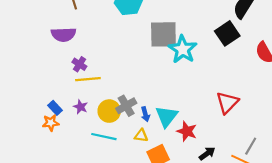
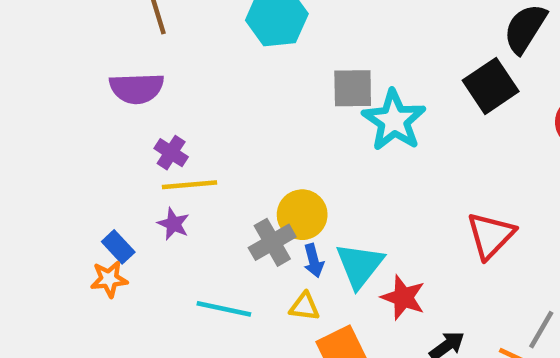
gray square: (163, 34) -> (353, 88), size x0.7
purple star: (80, 107) -> (173, 224), moved
yellow circle: (109, 111) -> (302, 215), moved

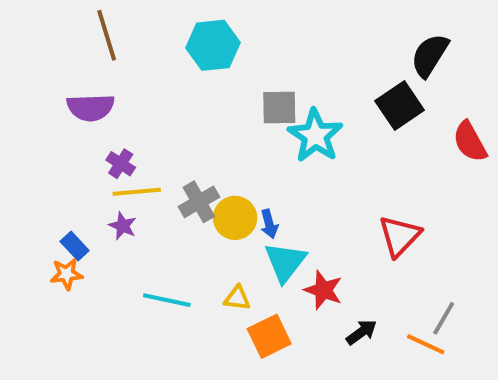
gray cross: (272, 242) -> (199, 202), moved
blue arrow: (314, 261) -> (269, 224), moved

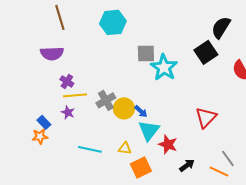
blue arrow: (269, 224) -> (141, 111), turned -32
gray line: (444, 318) -> (228, 158), turned -66

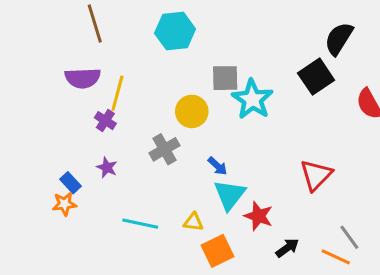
yellow line: (75, 95) -> (117, 93), moved, turned -70
yellow circle: (124, 108) -> (192, 111), moved

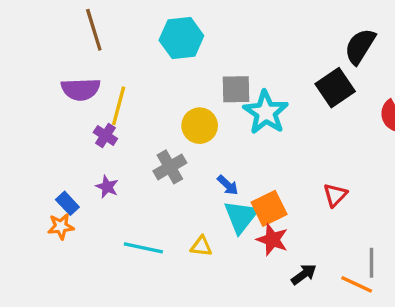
red triangle: (316, 175) -> (335, 195), size x0.7
gray line: (349, 237) -> (372, 263), turned 36
orange square: (218, 251) -> (269, 208), moved

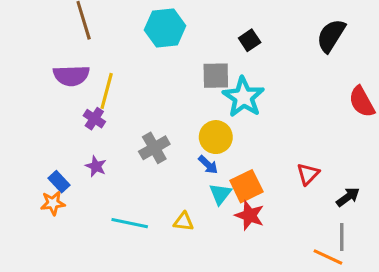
black square: (335, 88) -> (250, 40), moved, size x0.6
yellow circle: (200, 126) -> (216, 137), moved
cyan triangle: (241, 217) -> (220, 194), size x0.7
black arrow: (304, 274) -> (348, 197), moved

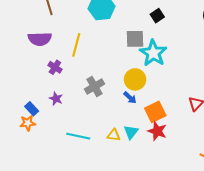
yellow line: (107, 91) -> (76, 45), moved
cyan triangle: (220, 194) -> (131, 132), moved

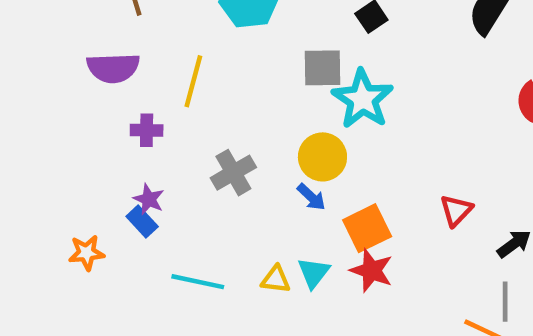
purple cross: (55, 67) -> (147, 130), turned -32
blue rectangle: (32, 109) -> (142, 222), moved

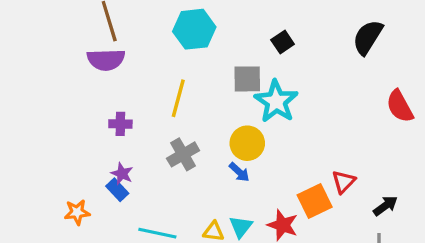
purple semicircle: (113, 68) -> (106, 60), moved
yellow line: (193, 81) -> (178, 98), moved
orange square: (367, 228) -> (315, 201), moved

